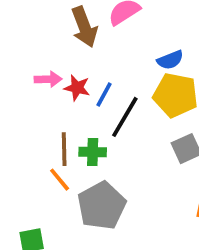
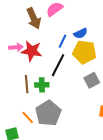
red star: (77, 88) -> (32, 51), size x1.5
blue line: (104, 95) -> (62, 41), moved
orange line: (60, 180) -> (28, 117), moved

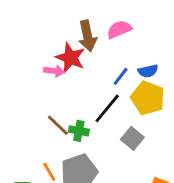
red star: (32, 51) -> (70, 58), moved
gray square: (92, 80) -> (132, 138), moved, turned -35
brown line: (27, 84) -> (58, 125), turned -54

